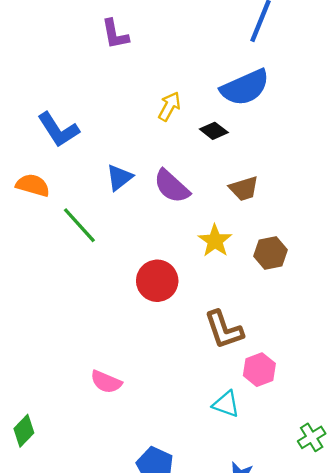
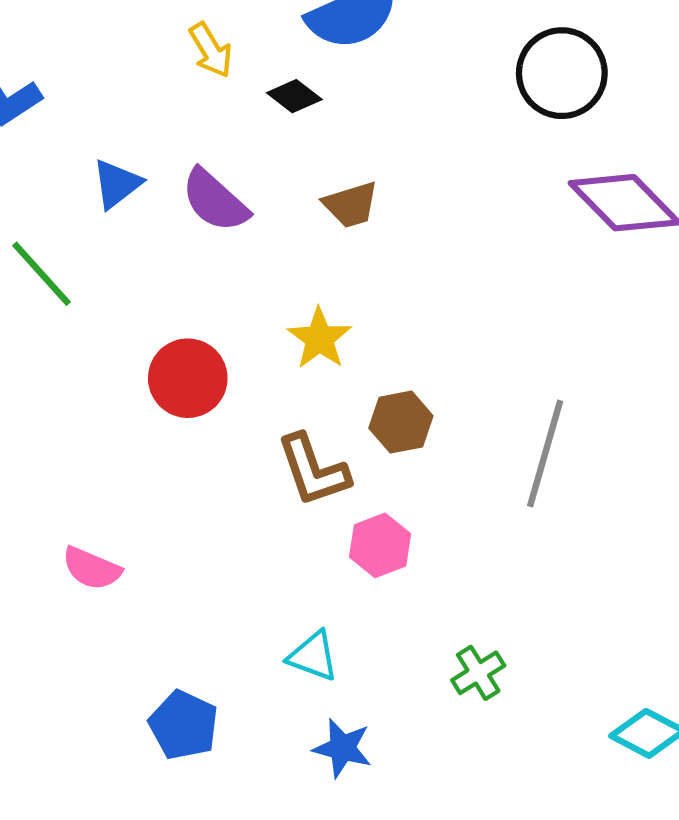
yellow arrow: (169, 106) -> (211, 50), turned 120
yellow star: (215, 241) -> (319, 338), moved
brown hexagon: (271, 253) -> (401, 422), moved
cyan triangle: (226, 404) -> (313, 656), moved

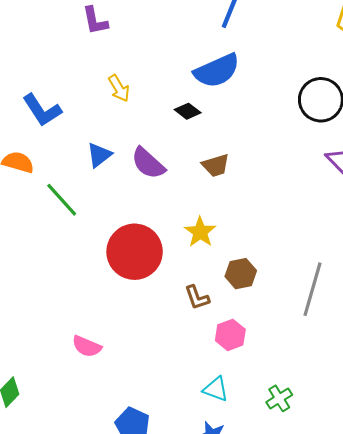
yellow arrow: (211, 50) -> (119, 88), moved
red circle: (188, 378) -> (135, 252), size x1.4
brown L-shape: (313, 470) -> (197, 298), size x0.7
cyan triangle: (313, 656) -> (216, 389), moved

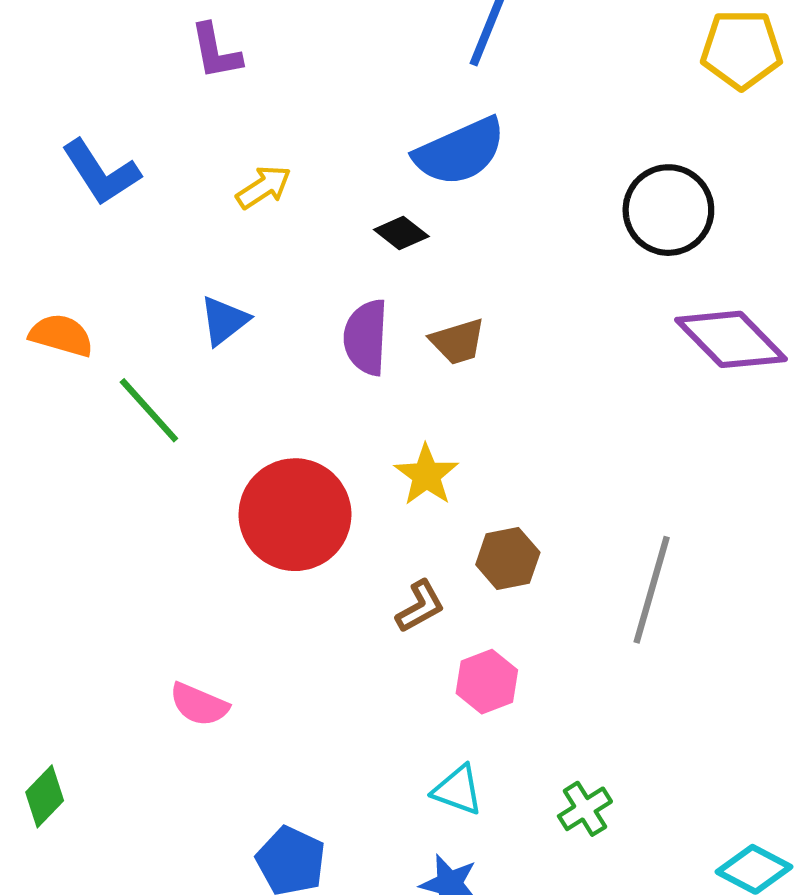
yellow arrow: (119, 88) -> (264, 187), turned -92
blue L-shape: (42, 110) -> (101, 172), moved
purple semicircle: (148, 163) -> (366, 337), moved, turned 51
brown L-shape: (197, 298) -> (420, 606), turned -100

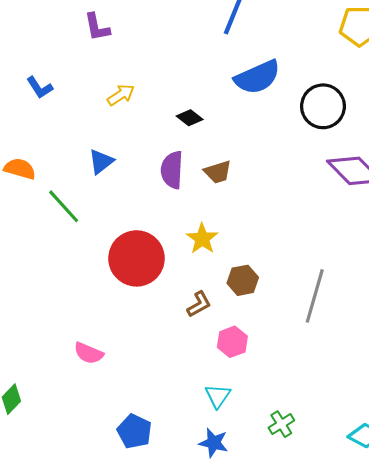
blue semicircle: (460, 152) -> (257, 77), moved
blue L-shape: (101, 172) -> (40, 88), size x0.7
cyan triangle: (458, 790) -> (218, 396), turned 44
green cross: (585, 809) -> (281, 424), moved

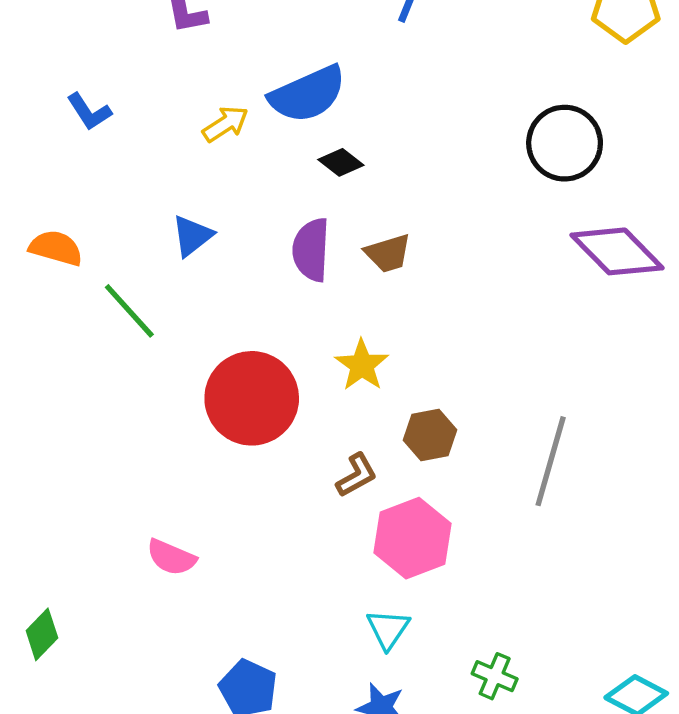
blue semicircle: (257, 77) -> (308, 94), moved
pink hexagon: (232, 342) -> (412, 538), size x1.5
green cross: (281, 424) -> (495, 676), turned -35

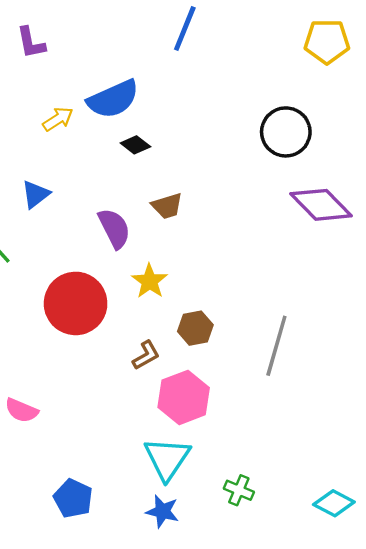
purple semicircle: (311, 250) -> (114, 228), moved, turned 150
cyan triangle: (388, 629) -> (167, 459), size x1.6

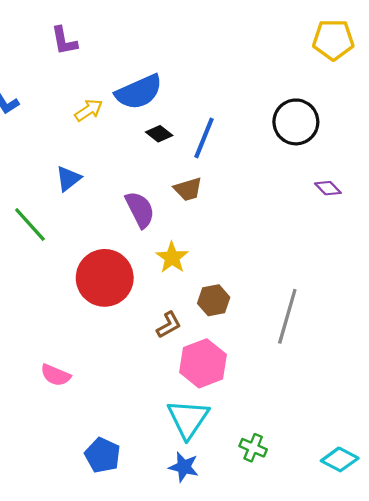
blue line: (185, 29) -> (204, 138), moved
purple diamond: (321, 205) -> (328, 188), size x0.5

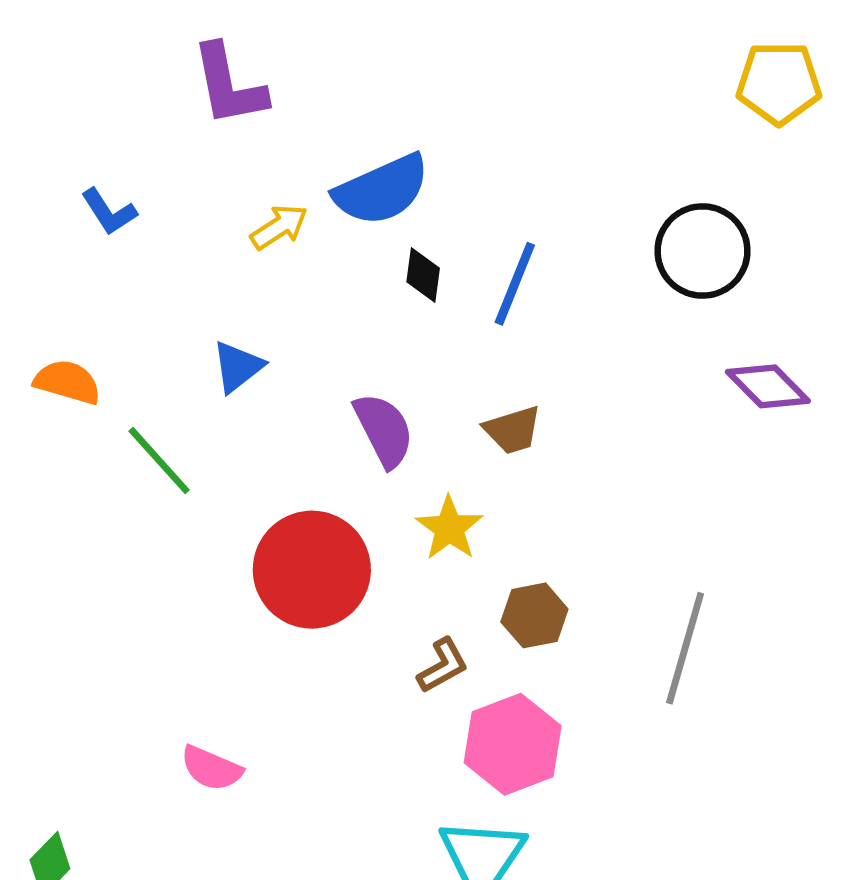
purple L-shape: (64, 41) -> (229, 85), size x1.4
black diamond: (159, 134) -> (423, 275), turned 60
purple diamond: (328, 188) -> (768, 386), size x1.5
brown trapezoid: (188, 189) -> (513, 430), moved

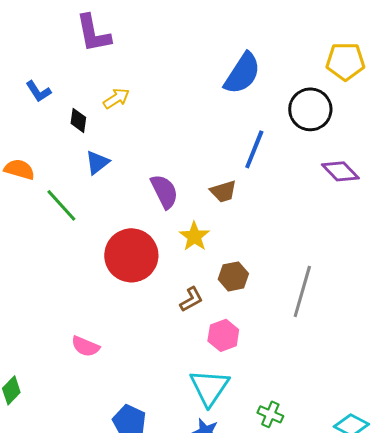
yellow pentagon: (779, 83) -> (345, 61), moved
blue semicircle: (382, 190) -> (242, 73), moved, turned -33
black diamond: (423, 275) -> (78, 120), moved
blue line: (515, 284) -> (254, 149), moved
pink hexagon: (513, 744) -> (223, 335), size x0.7

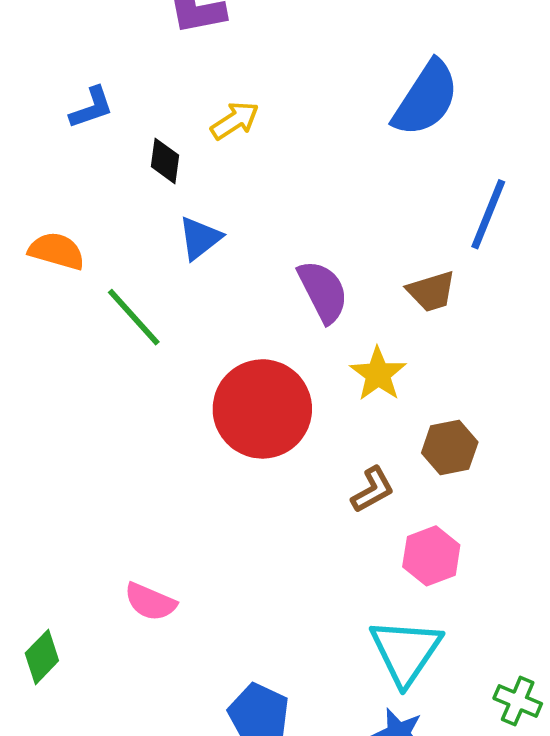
blue semicircle: (242, 73) -> (426, 99), moved
blue L-shape: (38, 91) -> (92, 108), turned -76
pink semicircle: (85, 346) -> (150, 602), moved

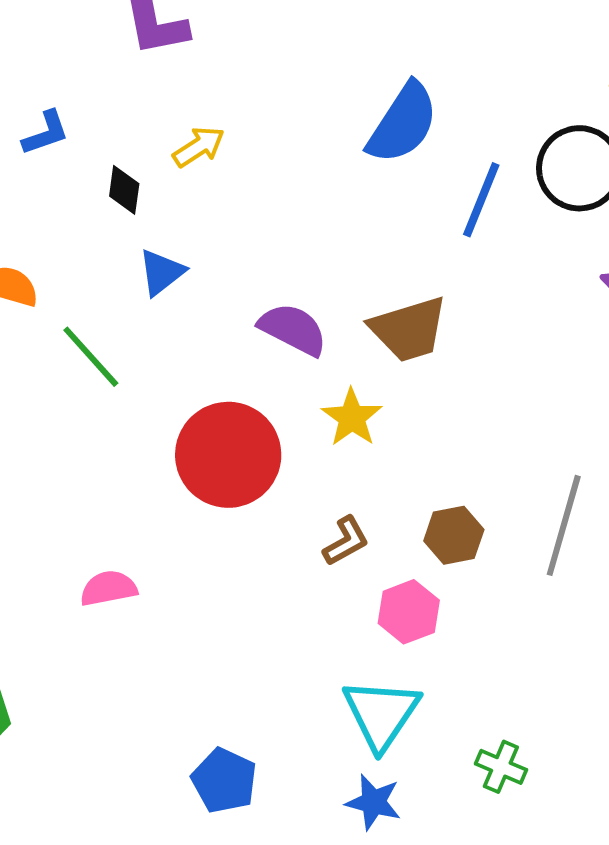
blue line: (488, 214) -> (481, 200), moved
purple semicircle: (323, 291) -> (293, 329), turned -36
brown trapezoid: (431, 291) -> (409, 329), size x1.5
brown hexagon: (450, 448) -> (454, 535), moved
pink semicircle: (150, 602) -> (108, 588), moved, turned 146

